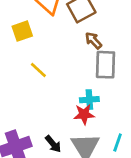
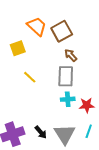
gray rectangle: (105, 65) -> (66, 76), moved
red star: (84, 114) -> (87, 105), moved

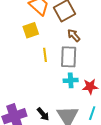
yellow square: (18, 48) -> (31, 30), moved
yellow line: (30, 77) -> (45, 55), moved, turned 40

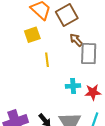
gray rectangle: (69, 57) -> (89, 54), moved

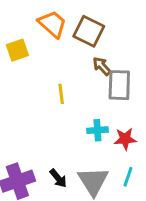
brown square: (67, 15) -> (89, 31), turned -35
yellow square: (32, 35) -> (17, 50), moved

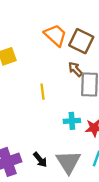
orange trapezoid: (52, 24) -> (55, 35), moved
brown square: (89, 31) -> (81, 41), moved

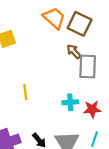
yellow line: (42, 92) -> (25, 92), moved

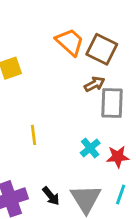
brown arrow: (74, 52) -> (95, 84), turned 105
cyan cross: (70, 102) -> (90, 148), turned -35

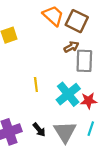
yellow line: (34, 135) -> (36, 85), moved
cyan cross: (90, 148) -> (68, 94), size x1.6

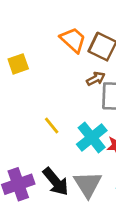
yellow line: (36, 85) -> (52, 125), turned -32
black arrow: (39, 130) -> (56, 182), size x1.6

